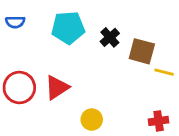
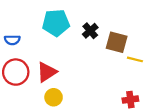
blue semicircle: (15, 22) -> (12, 40), moved
yellow circle: (92, 120) -> (54, 97), moved

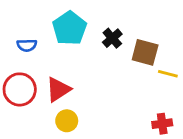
cyan pentagon: (56, 23) -> (70, 28), turned -30
blue semicircle: (12, 40) -> (27, 45), moved

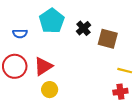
yellow line: (168, 74) -> (125, 71), moved

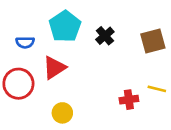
brown square: (108, 39) -> (153, 41), moved, turned -30
red triangle: (43, 66) -> (54, 68), moved
red cross: (120, 92) -> (129, 100), moved

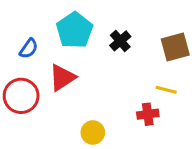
blue semicircle: (25, 42) -> (29, 49), turned -54
yellow line: (157, 89) -> (166, 90), moved
yellow circle: (62, 113) -> (93, 132), moved

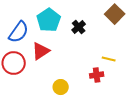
brown square: (175, 47) -> (115, 14), moved, turned -30
blue semicircle: (29, 49) -> (19, 32), size x1.6

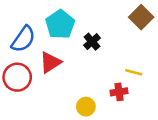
black cross: (79, 27) -> (92, 42), moved
yellow circle: (61, 87) -> (86, 107), moved

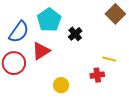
yellow circle: (86, 107) -> (61, 85), moved

